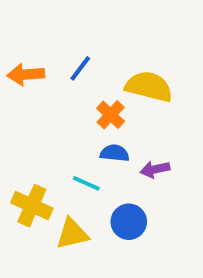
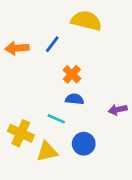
yellow semicircle: (149, 87) -> (86, 21), moved
purple arrow: (155, 169) -> (118, 110), moved

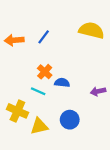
yellow semicircle: (86, 21) -> (91, 30), moved
orange cross: (72, 74) -> (45, 72), moved
cyan line: (56, 119) -> (38, 91), moved

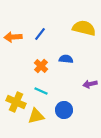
blue semicircle: (62, 83) -> (66, 59), moved
cyan line: (38, 91) -> (41, 91), moved

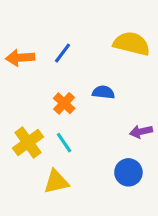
cyan line: (41, 91) -> (64, 143), turned 32
yellow cross: (16, 102) -> (28, 143), moved, turned 30
blue circle: (64, 110) -> (128, 172), moved

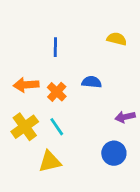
yellow semicircle: (132, 44) -> (117, 39), size x0.6
blue line: (63, 53) -> (55, 47), turned -36
orange arrow: (20, 58) -> (26, 85), moved

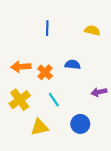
blue line: (55, 47) -> (47, 28), moved
cyan line: (57, 127) -> (54, 100), moved
blue circle: (114, 153) -> (80, 124), moved

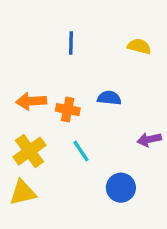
orange cross: (45, 72) -> (68, 110), turned -32
yellow triangle: (40, 127) -> (23, 193), moved

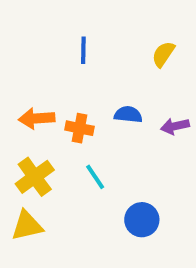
yellow semicircle: (139, 46) -> (163, 54), turned -70
purple arrow: (149, 139) -> (175, 126), moved

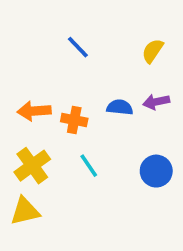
blue line: (83, 50) -> (78, 47), turned -45
purple arrow: (175, 126) -> (156, 102), moved
blue circle: (142, 220) -> (156, 171), moved

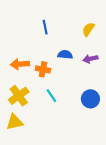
blue line: (78, 47) -> (45, 27), turned 32
blue semicircle: (120, 107) -> (65, 55), moved

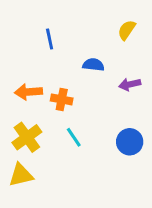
blue line: (45, 27) -> (50, 39), moved
yellow semicircle: (88, 29) -> (127, 30), moved
blue semicircle: (65, 55) -> (93, 65), moved

